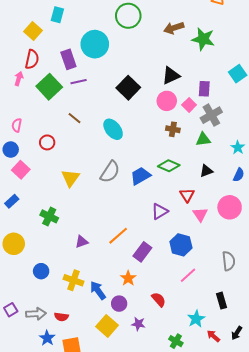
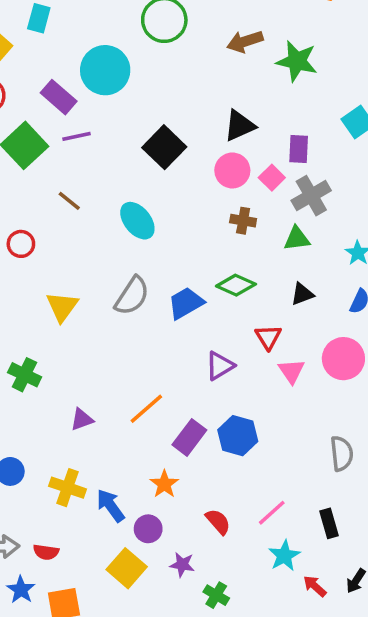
purple rectangle: (68, 59) -> (59, 97), turned -30
blue hexagon: (181, 245) -> (238, 436), moved
pink line: (188, 275) -> (272, 513), moved
green cross: (176, 341) -> (216, 595), moved

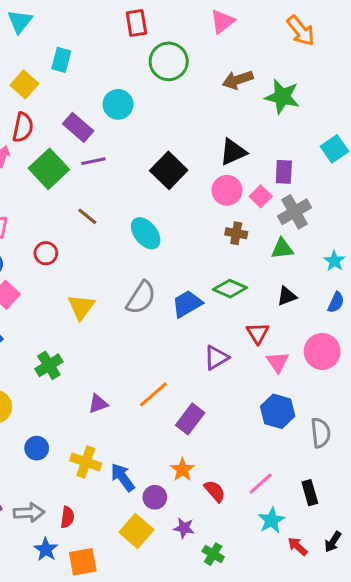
cyan circle: (105, 70) -> (118, 104), size x0.7
green cross: (25, 375) -> (49, 365), turned 32
blue hexagon: (238, 436) -> (278, 411), moved
orange star: (164, 484) -> (182, 470), moved
red semicircle: (46, 552) -> (67, 517), turned -90

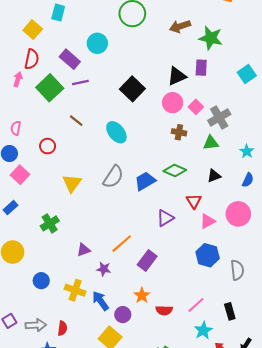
purple rectangle: (284, 172) -> (201, 68), moved
pink triangle: (278, 362) -> (208, 221), turned 35
red semicircle: (215, 491) -> (164, 310), turned 133
purple star: (184, 528) -> (104, 269), moved

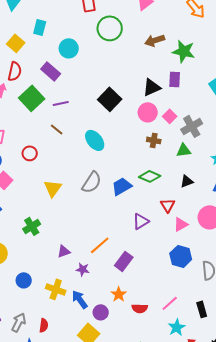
cyan circle: (97, 43) -> (69, 48), moved
purple line: (80, 83) -> (61, 103), moved
gray arrow: (36, 325) -> (19, 322), turned -60

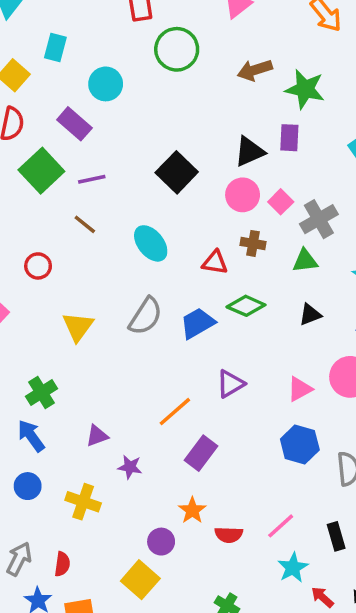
red triangle: (168, 205) -> (215, 262), moved, turned -49
orange line: (100, 245) -> (175, 412), moved
blue arrow: (80, 299) -> (31, 436), moved

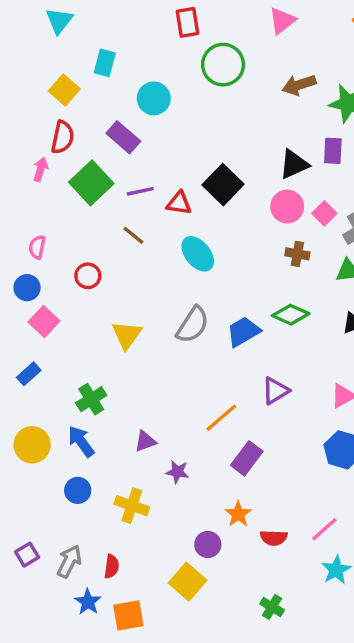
red triangle: (215, 262) -> (179, 203), moved

